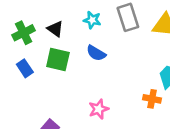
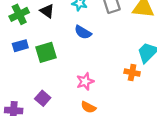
green square: (58, 59) -> (46, 52), moved, turned -30
blue rectangle: (25, 68) -> (20, 46), turned -72

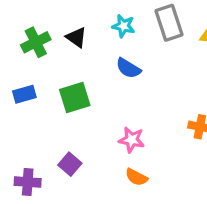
blue rectangle: (20, 46) -> (24, 94), moved
pink star: (85, 81) -> (132, 140), turned 30

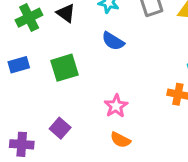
pink star: (132, 140) -> (116, 106), turned 30

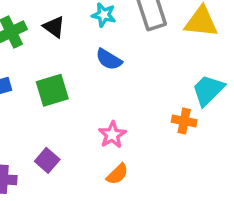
orange semicircle: (120, 140) -> (117, 174), turned -72

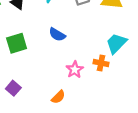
blue semicircle: (109, 59) -> (57, 34), moved
pink star: (112, 135) -> (75, 70), moved

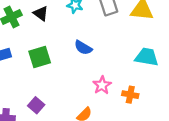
cyan trapezoid: (116, 43) -> (147, 57), turned 55
orange cross: (101, 63) -> (130, 95), moved

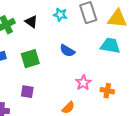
cyan trapezoid: (147, 57) -> (110, 46), moved
purple square: (36, 105) -> (27, 92), moved, turned -32

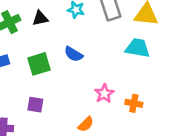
black triangle: (31, 22) -> (40, 18), turned -48
blue semicircle: (67, 51) -> (73, 54), moved

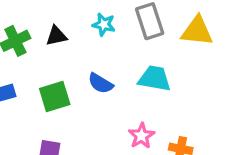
cyan trapezoid: (138, 48) -> (155, 78), moved

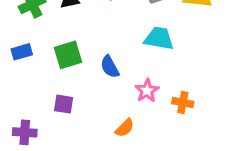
blue semicircle: (101, 83) -> (110, 67), moved, turned 30

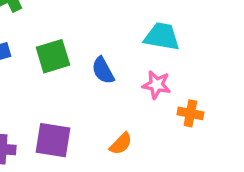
pink star: (147, 91) -> (157, 85), moved, turned -30
purple square: (64, 104) -> (53, 140), moved, size x1.5

